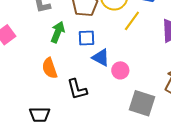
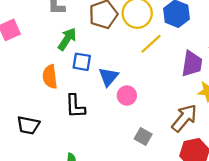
blue square: (87, 38) -> (82, 62), moved
blue triangle: (101, 58) -> (108, 77), turned 30
gray square: (142, 103) -> (143, 136), size x0.6

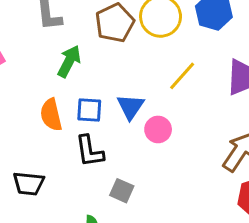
yellow line: (151, 44) -> (182, 76), moved
blue square: (82, 62) -> (89, 110), moved
gray square: (143, 136) -> (122, 191), moved

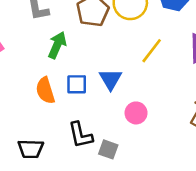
pink circle: (158, 129) -> (136, 113), moved
black L-shape: (89, 151) -> (80, 135), moved

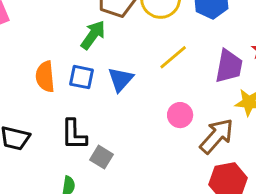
green arrow: (57, 45) -> (93, 35), moved
pink circle: (136, 113) -> (180, 115), moved

